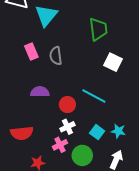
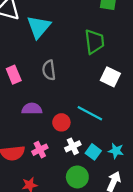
pink rectangle: (31, 51) -> (14, 75), moved
white cross: (67, 127) -> (73, 146), moved
pink cross: (60, 145) -> (40, 150), moved

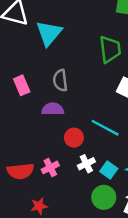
purple semicircle: (32, 109) -> (53, 109), moved
green circle: (77, 177) -> (104, 197), moved

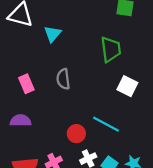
cyan triangle: (49, 33) -> (53, 34), size x0.7
purple semicircle: (53, 109) -> (21, 121), moved

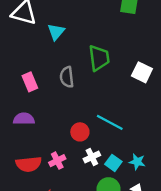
green trapezoid: (111, 49) -> (99, 58), moved
white square: (127, 86) -> (142, 72), moved

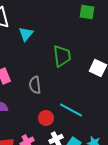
gray semicircle: (67, 77) -> (35, 85), moved

